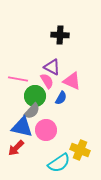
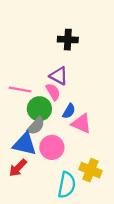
pink triangle: (72, 81) -> (81, 124), moved
cyan semicircle: (59, 163) -> (67, 185), turned -45

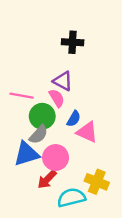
blue triangle: (25, 144) -> (26, 154), turned -30
red arrow: (18, 168) -> (47, 179), moved
cyan semicircle: (67, 185) -> (71, 198), turned -115

